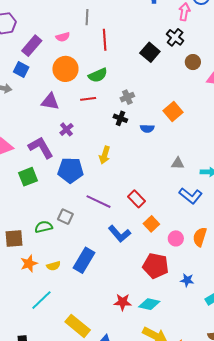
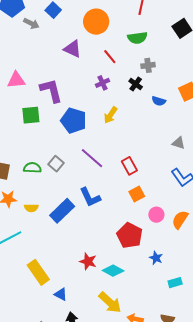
green semicircle: (98, 75) -> (137, 38), moved
red line: (88, 99) -> (110, 57), turned 42
purple cross: (66, 129) -> (103, 83), moved
blue L-shape: (119, 234) -> (90, 197), moved

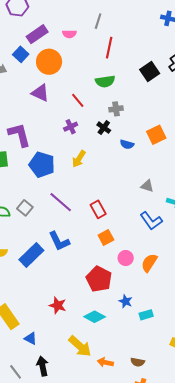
orange circle: (96, 22) -> (49, 62), moved
cyan diamond: (113, 271) -> (95, 317), moved
cyan rectangle: (175, 283) -> (146, 315), moved

